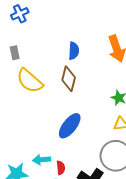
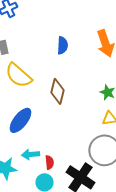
brown diamond: (69, 79) -> (57, 91), moved
blue ellipse: (70, 126) -> (20, 120), moved

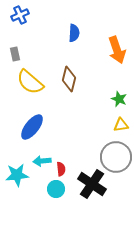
blue semicircle: (62, 45) -> (74, 33), moved
brown diamond: (57, 91) -> (69, 79), moved

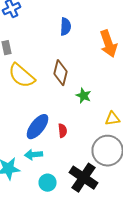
green star: (119, 99) -> (84, 96), moved
blue ellipse: (32, 127) -> (38, 127), moved
red semicircle: (61, 169) -> (63, 131), moved

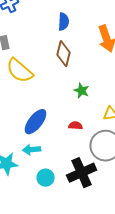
brown diamond: (61, 73) -> (64, 54), moved
red semicircle: (63, 131) -> (76, 126), moved, turned -80
black cross: (84, 178) -> (82, 173), turned 32

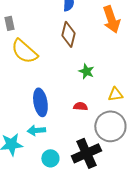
blue ellipse: (36, 122) -> (40, 102), turned -48

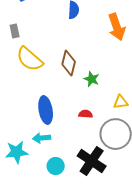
brown diamond: (68, 34) -> (69, 63), moved
black cross: (86, 153) -> (92, 161), turned -32

